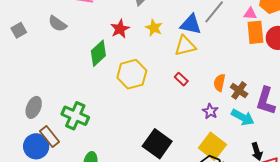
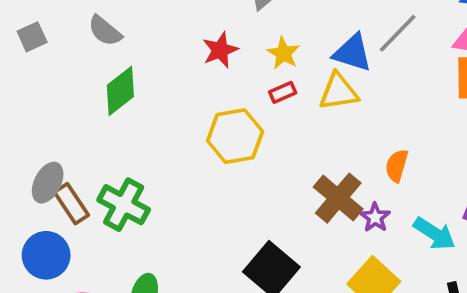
green diamond: (98, 53) -> (120, 91), moved
red rectangle: (181, 79) -> (283, 92), moved, turned -72
brown cross: (239, 90) -> (338, 198), moved, size x1.5
brown rectangle: (50, 136) -> (71, 204), moved

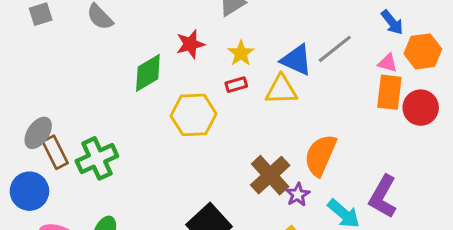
green diamond: (120, 91) -> (148, 73), moved
orange semicircle: (397, 166) -> (320, 155), size x1.6
green cross: (124, 205) -> (97, 158), turned 30

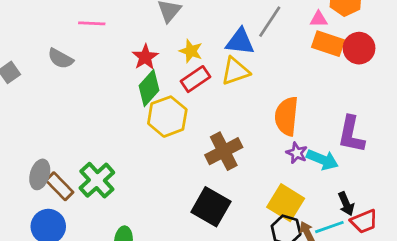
green diamond: (148, 73) -> (149, 88), moved
red rectangle: (236, 85) -> (195, 79), size x1.5
orange rectangle: (389, 92) -> (328, 44), turned -60
brown cross: (270, 175) -> (224, 151), moved, turned 33
purple star: (298, 195) -> (297, 153), moved

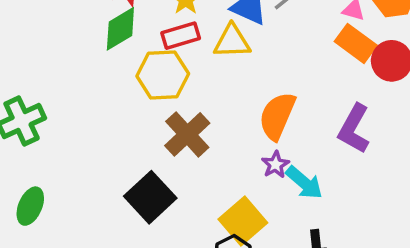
yellow hexagon: (167, 117) -> (163, 75), moved
purple L-shape: (351, 134) -> (354, 129), moved
brown cross: (224, 151) -> (187, 134), turned -33

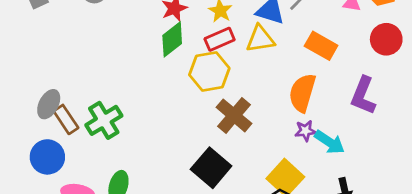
orange rectangle: (356, 43) -> (321, 46), moved
purple star: (275, 165) -> (305, 131), turned 30

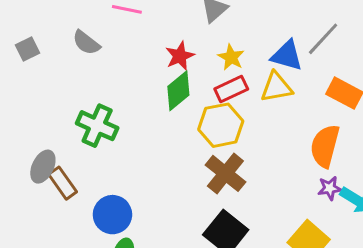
brown cross: (234, 115) -> (225, 173), moved
green cross: (104, 120) -> (97, 126), moved, turned -33
blue circle: (47, 157) -> (112, 215), moved

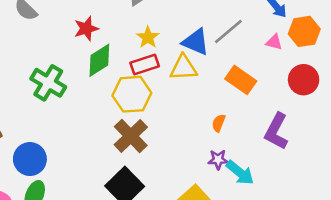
red star: (180, 56) -> (86, 29), moved
green cross: (97, 126) -> (48, 83), moved
orange semicircle: (325, 146) -> (219, 123), size x0.5

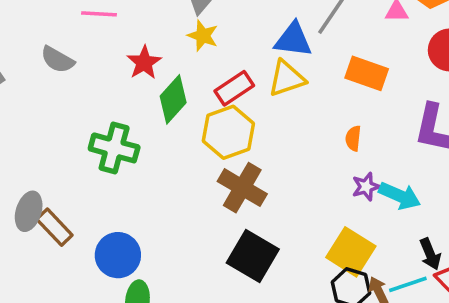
yellow star: (148, 37) -> (203, 36), moved

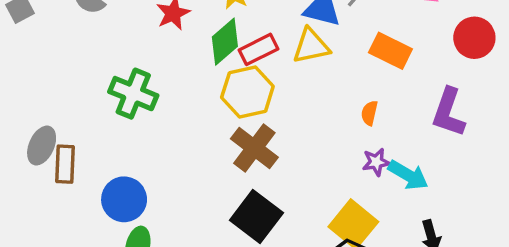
green diamond: (173, 99) -> (225, 42), moved
brown rectangle: (54, 227) -> (65, 164), turned 39

